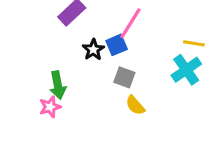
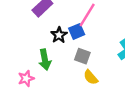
green arrow: (58, 85) -> (45, 60), moved

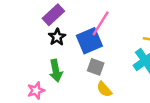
blue square: (77, 31) -> (89, 41), size x1.5
black star: (59, 35) -> (57, 37), moved

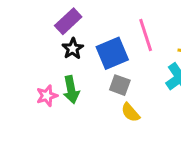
pink line: (101, 23) -> (146, 35), moved, turned -50
pink star: (36, 90) -> (47, 96), moved

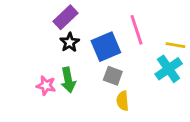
pink star: (47, 96) -> (46, 86), turned 30
yellow semicircle: (130, 112) -> (123, 101), turned 36

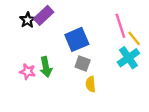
pink line: (137, 30) -> (120, 26), moved
black star: (70, 42) -> (28, 20), moved
yellow line: (176, 45) -> (134, 38), turned 42

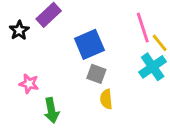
black star: (28, 20) -> (19, 30), moved
green arrow: (46, 67) -> (51, 110), moved

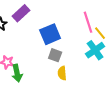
green arrow: (51, 110) -> (17, 73), moved

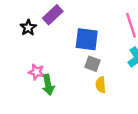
blue square: (50, 34) -> (87, 39), turned 30

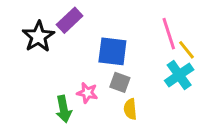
black star: (28, 28) -> (38, 37), size x1.5
pink star: (36, 72) -> (87, 93), moved

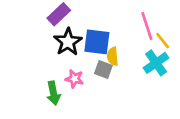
black star: (38, 37) -> (68, 42), moved
yellow semicircle: (130, 109) -> (113, 56), moved

